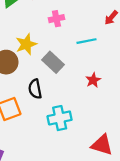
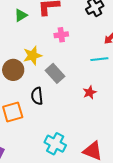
cyan line: (87, 41) -> (99, 59), moved
cyan cross: (60, 118) -> (55, 144), moved, turned 35

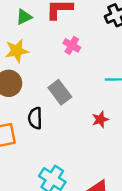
pink cross: (61, 35) -> (72, 45), turned 32
yellow star: (32, 55) -> (17, 51), moved

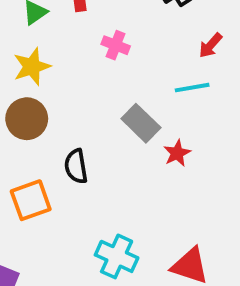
gray rectangle: (60, 92) -> (141, 123), moved

